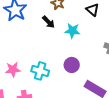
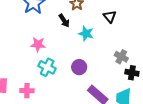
pink star: (13, 70) -> (38, 44), moved

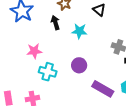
black arrow: (64, 21) -> (55, 23), turned -152

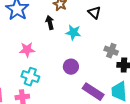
cyan cross: (48, 72) -> (30, 77), moved

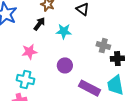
black arrow: (50, 23) -> (39, 24), turned 56
pink star: (27, 50) -> (29, 52), moved

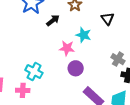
black arrow: (39, 24) -> (53, 20), moved
pink star: (29, 52) -> (67, 48), moved

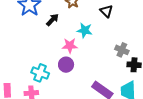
purple circle: (76, 68) -> (66, 65), moved

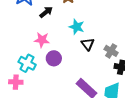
black triangle: (106, 11) -> (88, 44), moved
pink star: (70, 46) -> (42, 40), moved

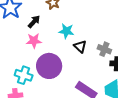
pink star: (42, 40) -> (34, 41), moved
purple circle: (54, 58) -> (49, 66), size x1.6

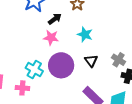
black triangle: (80, 46) -> (91, 61), moved

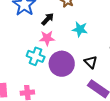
black triangle: (91, 61) -> (91, 62), moved
cyan cross: (34, 69) -> (36, 56), moved

